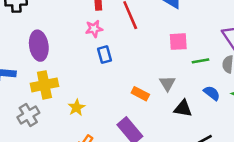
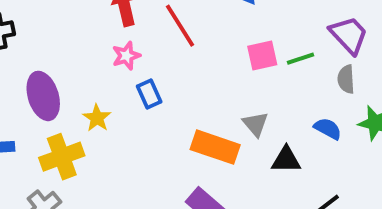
green line: (201, 61) -> (301, 59), moved
orange rectangle: (140, 94) -> (215, 147), size x1.6
yellow star: (77, 107) -> (97, 118), moved

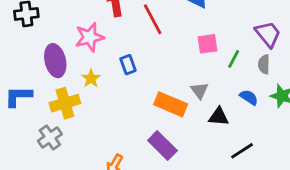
pink star: (126, 56) -> (90, 37), moved, size x1.5
green line: (301, 59) -> (234, 59), moved, turned -48

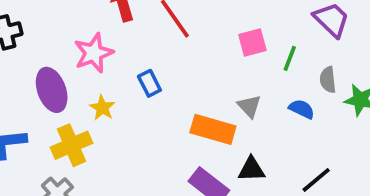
gray semicircle: (264, 64) -> (328, 80), moved
blue semicircle: (249, 97) -> (302, 109), moved
black triangle: (219, 117) -> (251, 169), moved

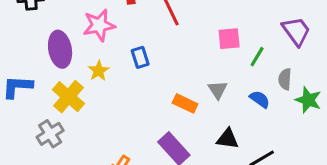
orange rectangle: (213, 129) -> (185, 103), size x0.7
yellow cross: (72, 145) -> (68, 97), turned -36
black triangle: (251, 169) -> (228, 139), moved

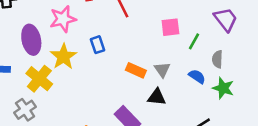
yellow star: (99, 71) -> (64, 57), size x1.5
green star: (308, 100) -> (223, 88), moved
orange rectangle: (185, 103) -> (136, 70), moved
black triangle: (228, 139) -> (157, 97), moved

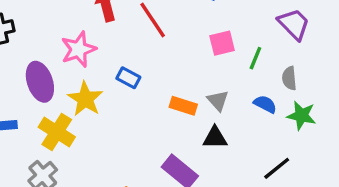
blue rectangle: (98, 45) -> (128, 78), turned -36

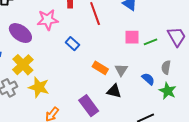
green line: (255, 58) -> (151, 42), moved, turned 32
purple ellipse: (40, 82) -> (20, 33), turned -50
yellow star: (85, 99) -> (39, 87), moved, turned -30

